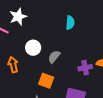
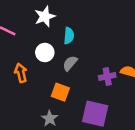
white star: (18, 17) -> (45, 16), moved
cyan semicircle: (70, 23) -> (69, 36), moved

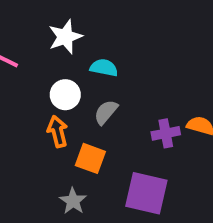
cyan semicircle: (69, 36) -> (104, 68), turned -84
orange arrow: (21, 73) -> (58, 131), moved

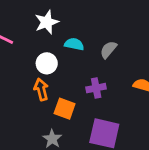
gray semicircle: (106, 112) -> (108, 50), moved
purple cross: (166, 133) -> (96, 88), moved

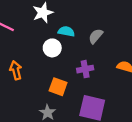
white circle: (47, 63) -> (52, 48), moved
orange arrow: (41, 89) -> (16, 70), moved

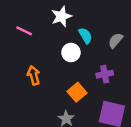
cyan semicircle: (66, 31) -> (85, 36), turned 49
orange square: (58, 87) -> (77, 92), turned 30

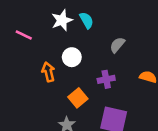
cyan semicircle: (85, 36) -> (87, 20), moved
orange arrow: (34, 75) -> (48, 72), moved

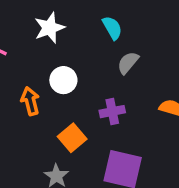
cyan semicircle: (87, 20) -> (112, 28), moved

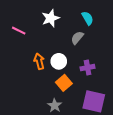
gray semicircle: (128, 63) -> (77, 38), moved
white circle: (63, 80) -> (59, 61), moved

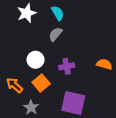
cyan semicircle: (88, 18) -> (58, 13), moved
orange arrow: (39, 61) -> (14, 85), moved, turned -35

